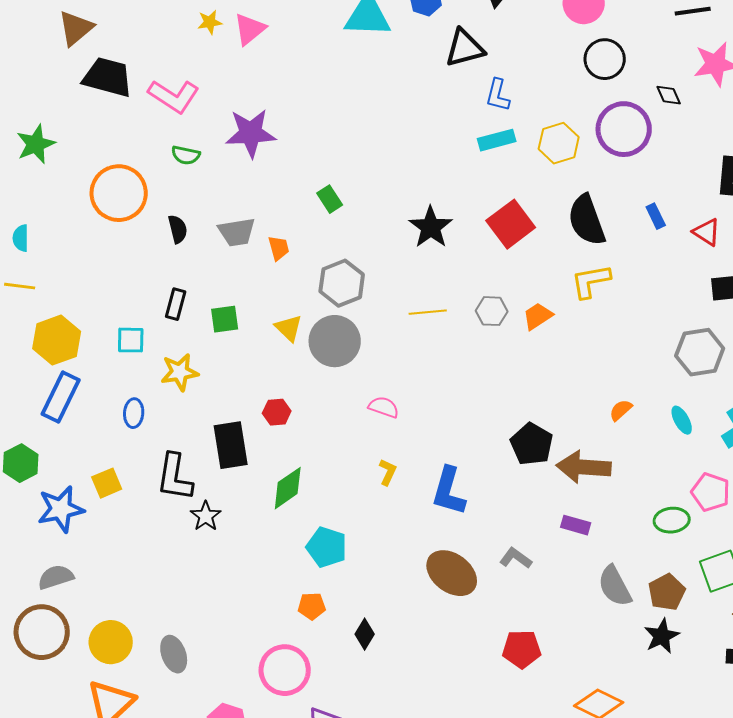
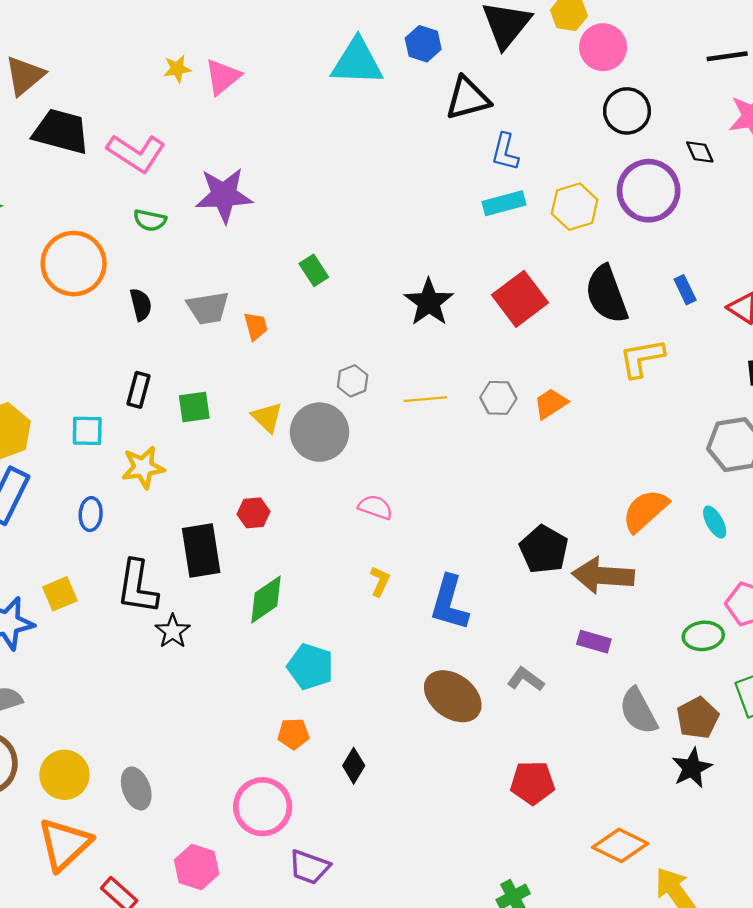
yellow L-shape: (591, 281) -> (642, 358), moved
gray hexagon: (342, 283) -> (353, 381), moved, size x0.6
orange semicircle: (621, 410) -> (645, 511), size x1.8

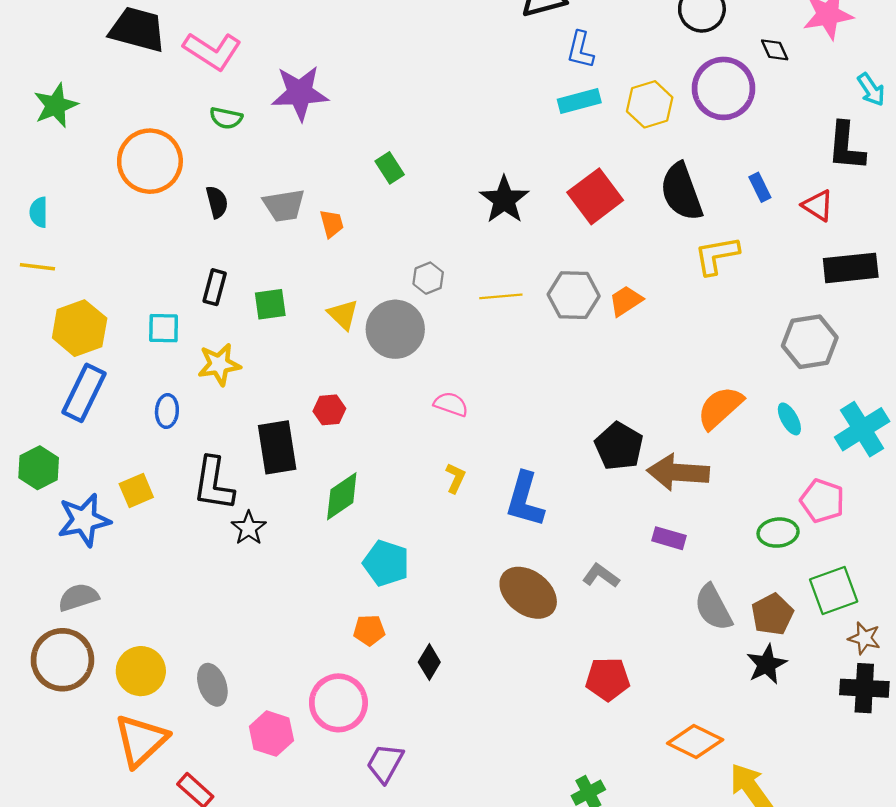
gray hexagon: (498, 398) -> (574, 295), size x1.4
pink hexagon: (197, 867) -> (271, 734), moved
purple trapezoid: (309, 867) -> (385, 763), turned 99

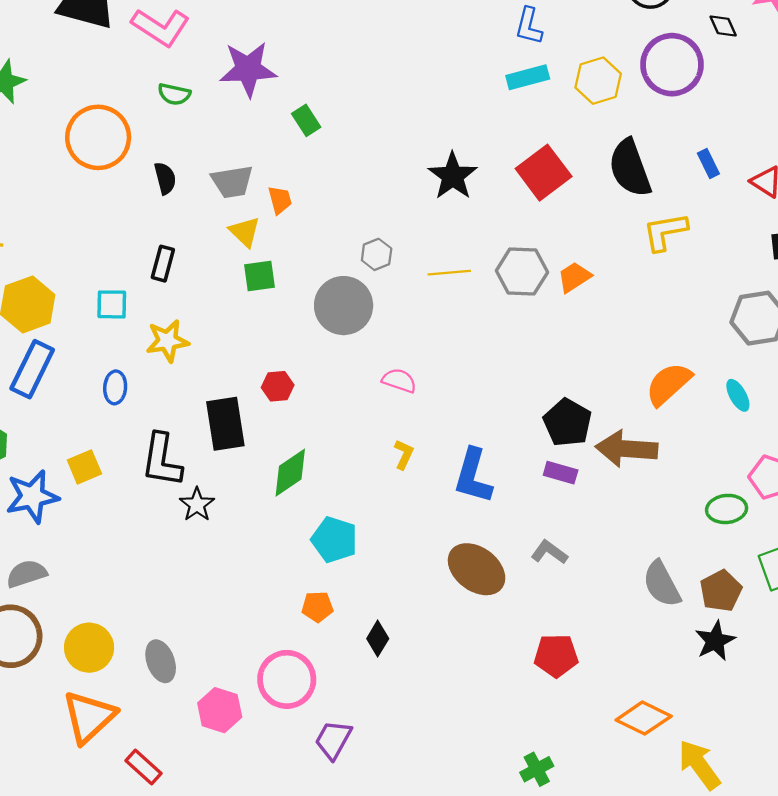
green rectangle: (390, 168) -> (306, 120), moved
green square: (270, 304) -> (259, 276), moved
yellow triangle: (343, 314) -> (245, 232), moved
purple rectangle: (669, 538) -> (561, 473), moved

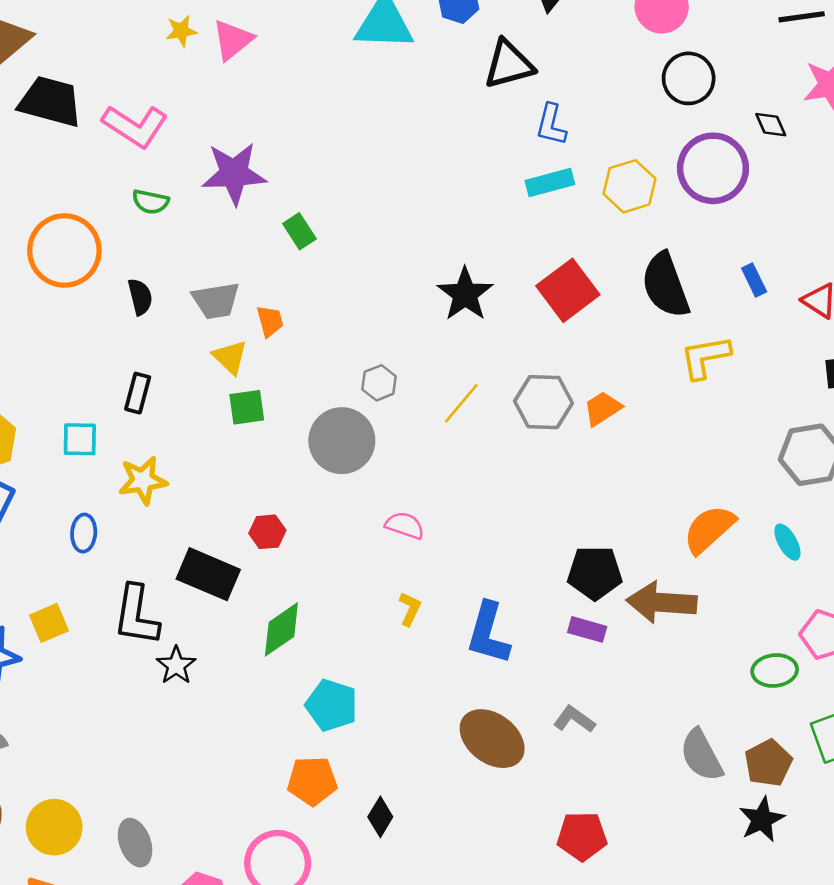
yellow line: (449, 273) -> (461, 403), turned -45
black pentagon: (567, 423) -> (595, 573), turned -30
black rectangle: (225, 424) -> (208, 574), turned -58
orange pentagon: (317, 607) -> (312, 781), size x1.4

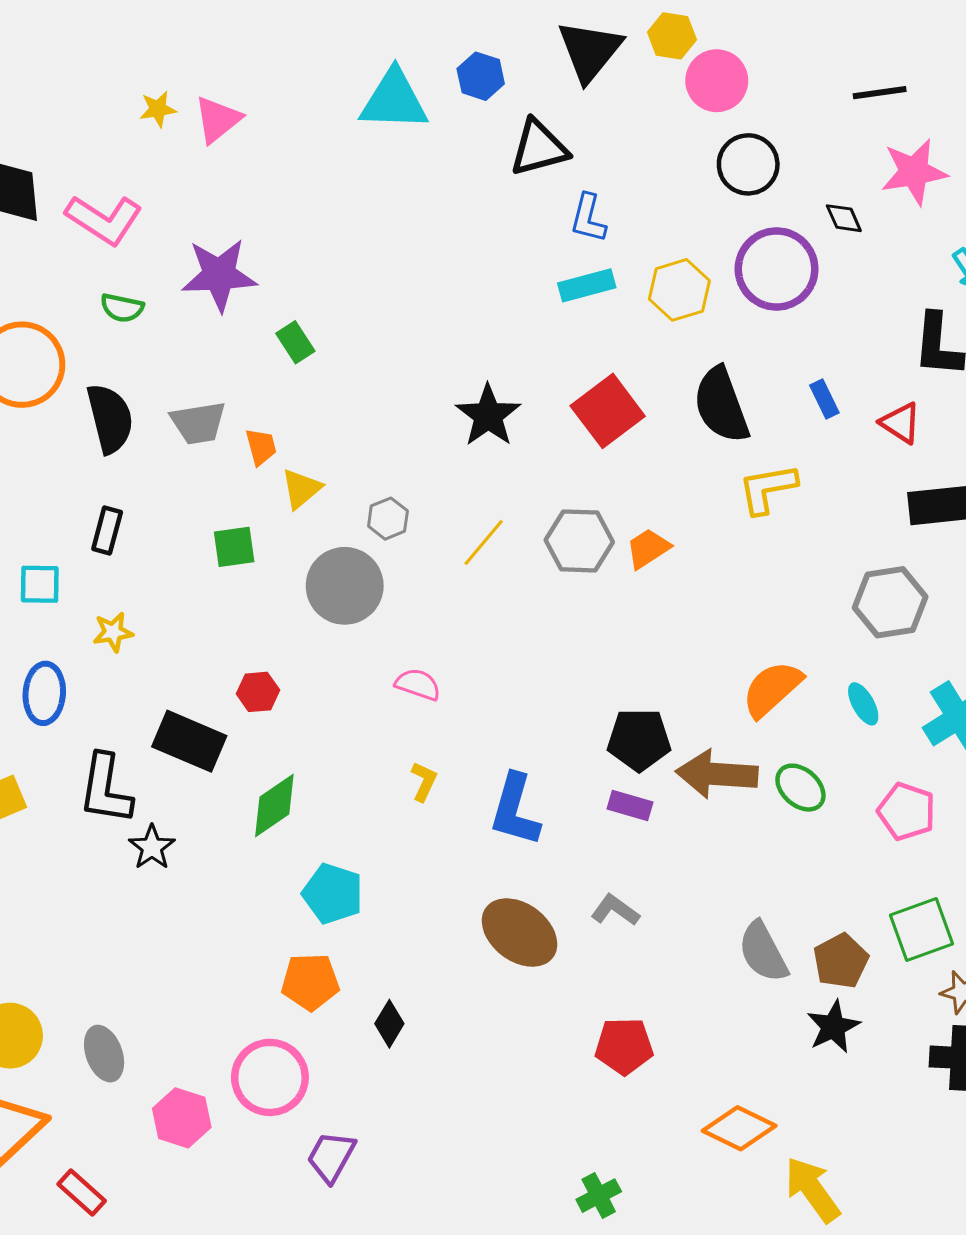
black semicircle: (140, 297) -> (110, 418), size x1.6
yellow triangle: (230, 357) -> (301, 489), moved, turned 36
yellow star: (143, 480) -> (113, 632), size x0.7
blue ellipse: (84, 533) -> (44, 693), size x1.4
green ellipse: (775, 670) -> (800, 788), moved, turned 48

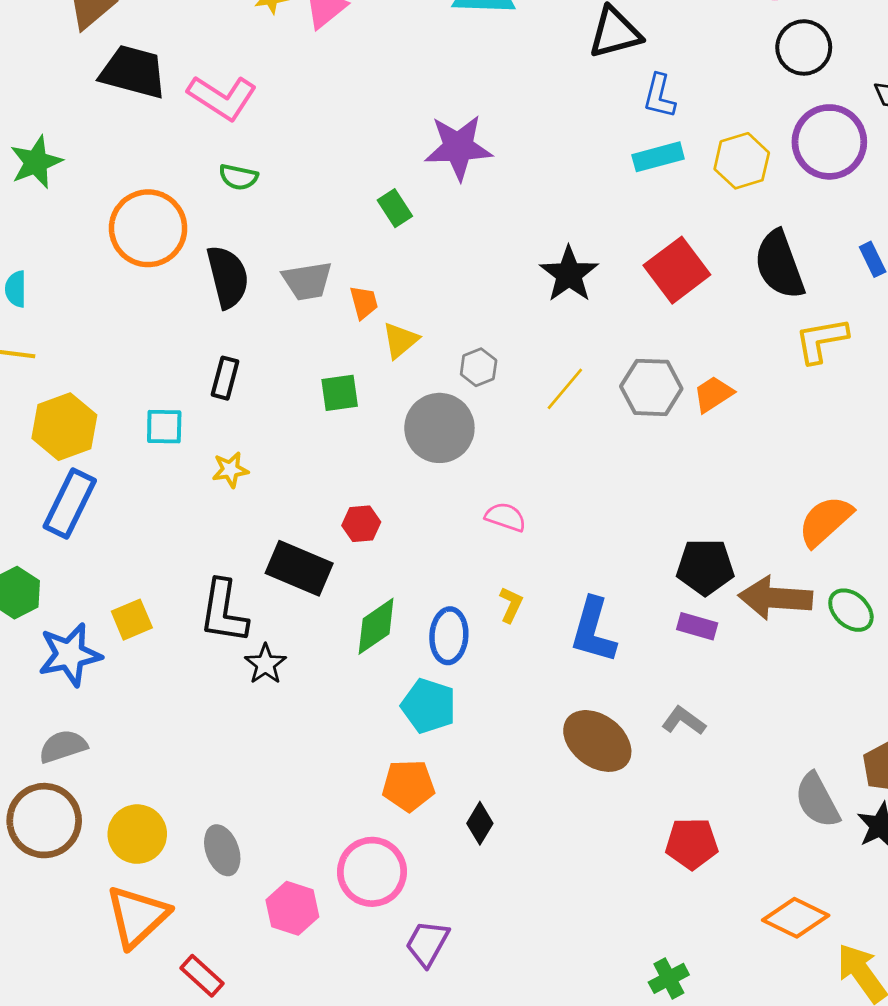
purple star: (219, 275) -> (458, 147), moved
blue ellipse: (44, 693) -> (449, 636), moved
gray semicircle: (763, 952) -> (817, 800), moved

